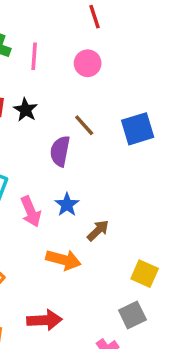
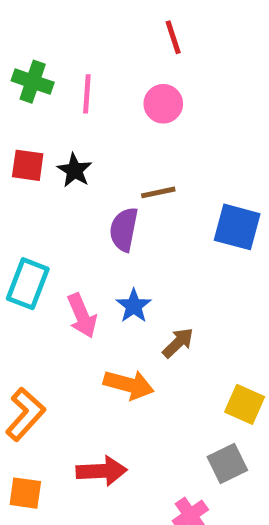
brown line: (84, 125) -> (158, 192), turned -60
blue square: (138, 129) -> (237, 227), moved, turned 32

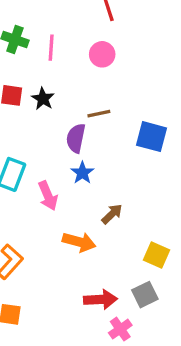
blue star: (134, 306) -> (82, 173), moved
red arrow: (102, 471) -> (101, 299), moved

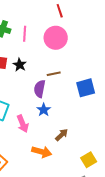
pink circle: (102, 54) -> (56, 38), size x1.5
blue square: (152, 137) -> (86, 88), turned -30
yellow square: (156, 255) -> (89, 160), turned 35

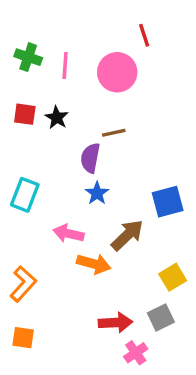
red line: (60, 11) -> (144, 35), moved
blue square: (86, 88) -> (168, 202), moved
pink arrow: (23, 124) -> (68, 233), moved, turned 126
brown arrow: (62, 135) -> (127, 235), size x1.5

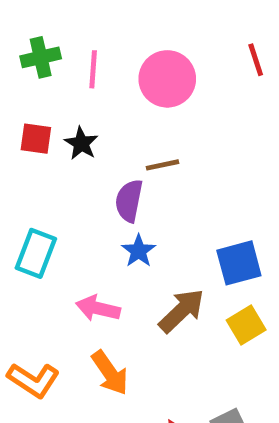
red line: (144, 35) -> (256, 60), moved
green cross: (28, 57) -> (41, 57), turned -32
orange arrow: (94, 264) -> (110, 373), moved, turned 40
yellow square: (173, 277) -> (246, 325), moved
orange L-shape: (23, 284) -> (33, 380), turned 81

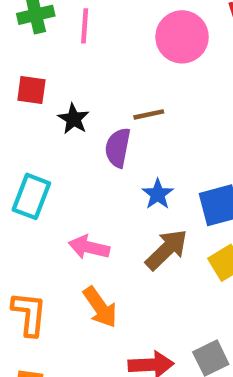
pink circle: (167, 79) -> (182, 37), moved
black star: (81, 143) -> (73, 119), moved
blue star: (139, 251) -> (158, 194), moved
orange L-shape: (33, 380) -> (29, 314), turned -117

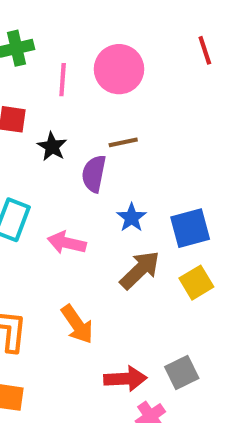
pink line: (85, 26) -> (63, 80), moved
pink circle: (182, 37) -> (119, 69), moved
pink arrow: (89, 247) -> (67, 243), moved

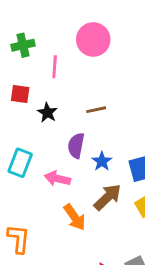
pink circle: (119, 69) -> (93, 39), moved
purple semicircle: (94, 174) -> (76, 146), moved
orange arrow: (77, 324) -> (75, 217), moved

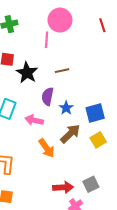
pink line: (55, 67) -> (47, 40), moved
black star: (47, 113) -> (27, 73), size x1.5

